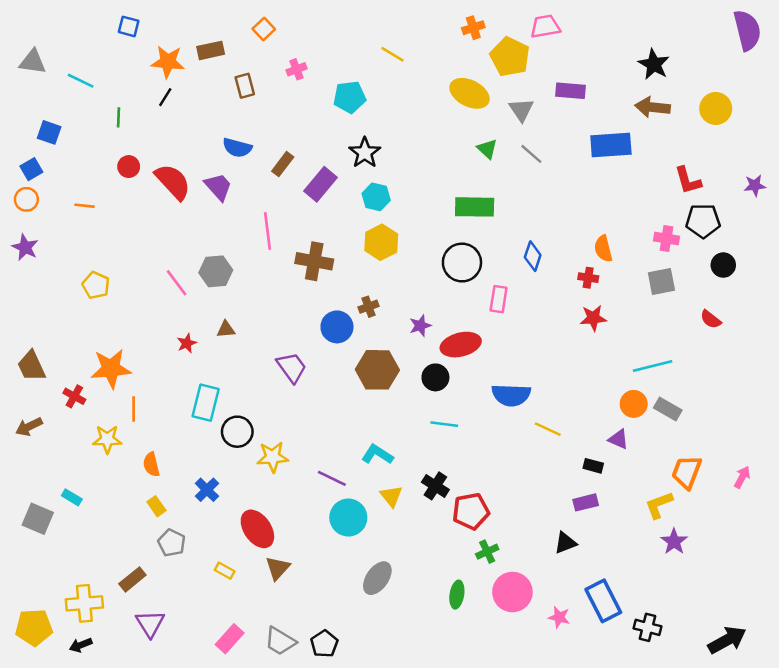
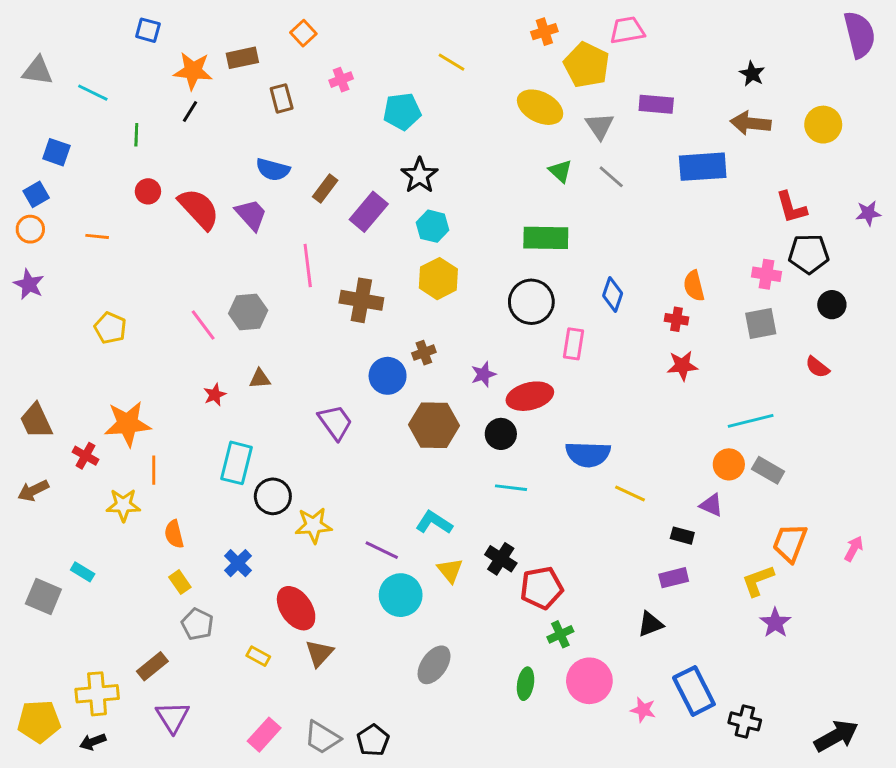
black star: (654, 64) -> (752, 74), size x0.7

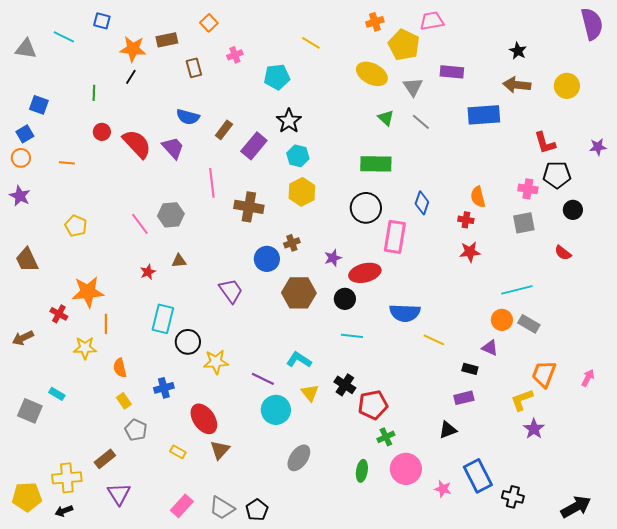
cyan line: (93, 93) -> (64, 37), moved
pink rectangle: (573, 344) -> (395, 237), size x1.5
brown trapezoid: (36, 421) -> (27, 260), moved
blue cross: (238, 563) -> (164, 388), turned 30

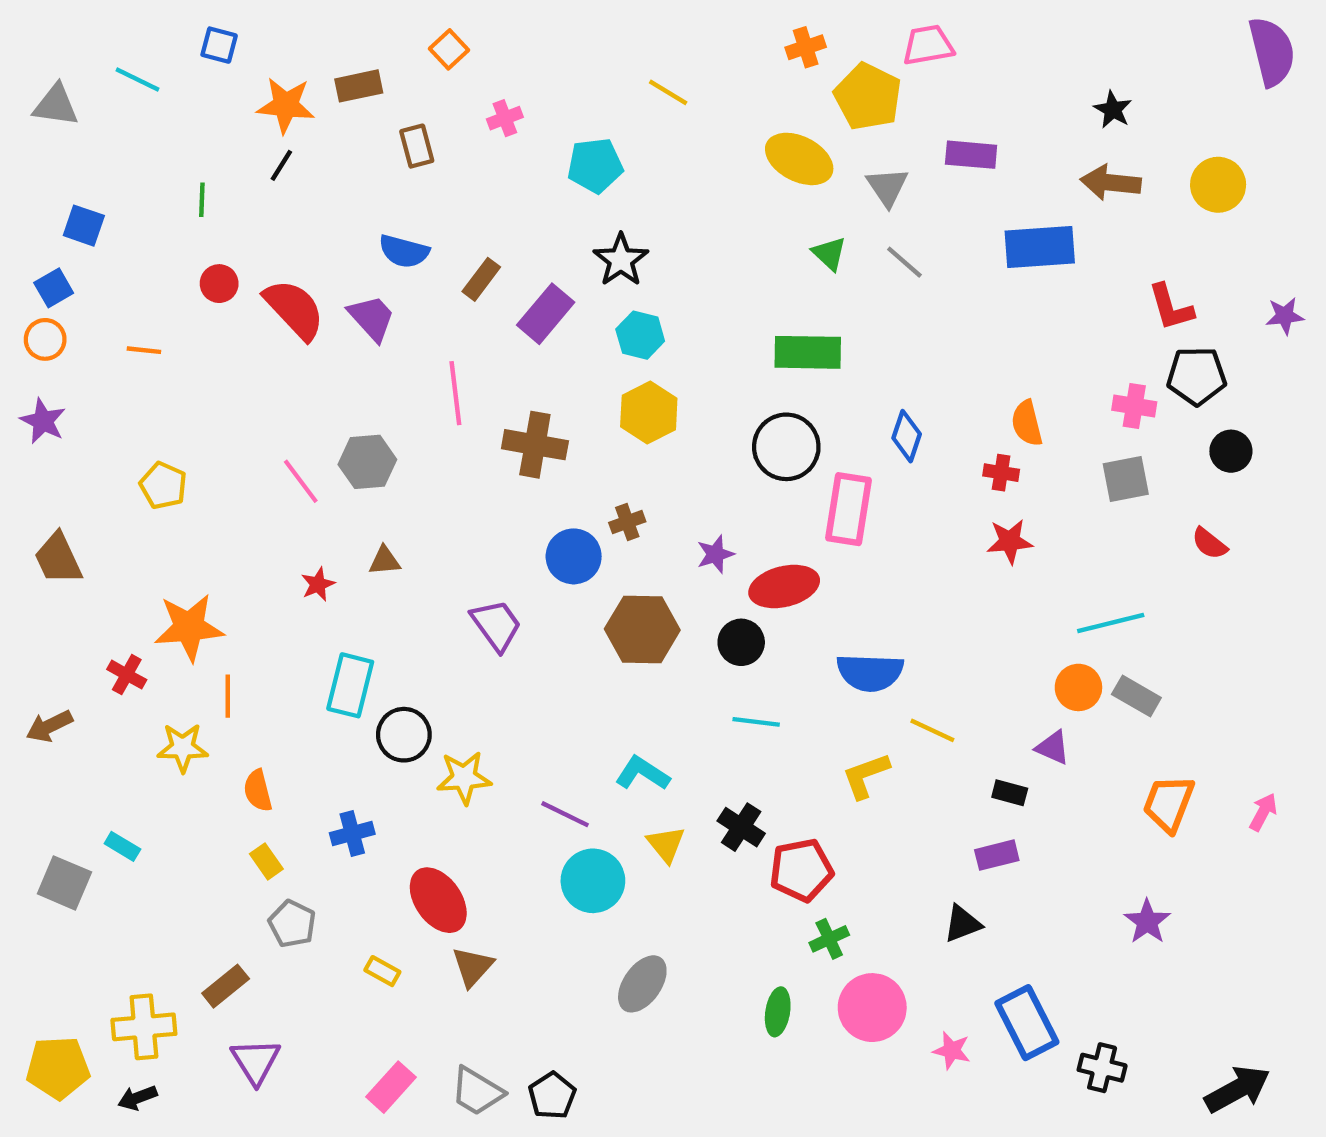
yellow L-shape: (522, 400) -> (866, 776), moved

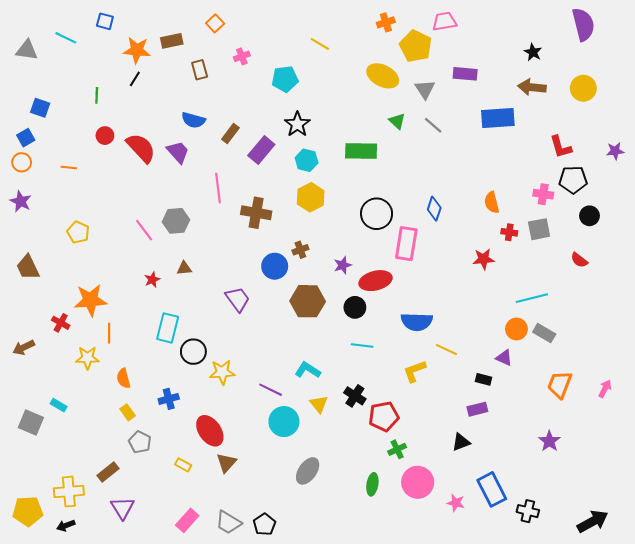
purple semicircle: (1272, 52) -> (583, 24), moved
green rectangle: (808, 352) -> (361, 151), moved
red cross: (1001, 473) -> (509, 232), moved

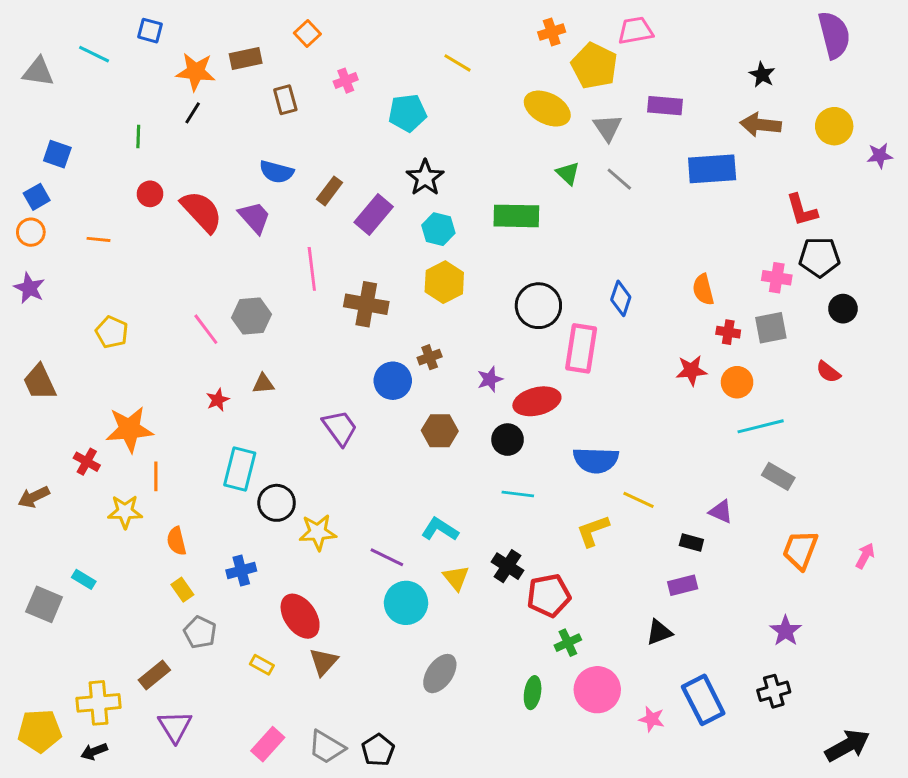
purple star: (615, 151) -> (880, 156), moved
brown hexagon: (308, 301) -> (440, 431), size x0.7
orange circle: (516, 329) -> (737, 382), moved
black cross: (528, 511) -> (774, 691), moved, turned -30

